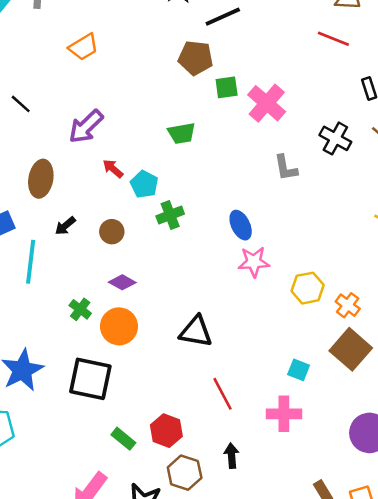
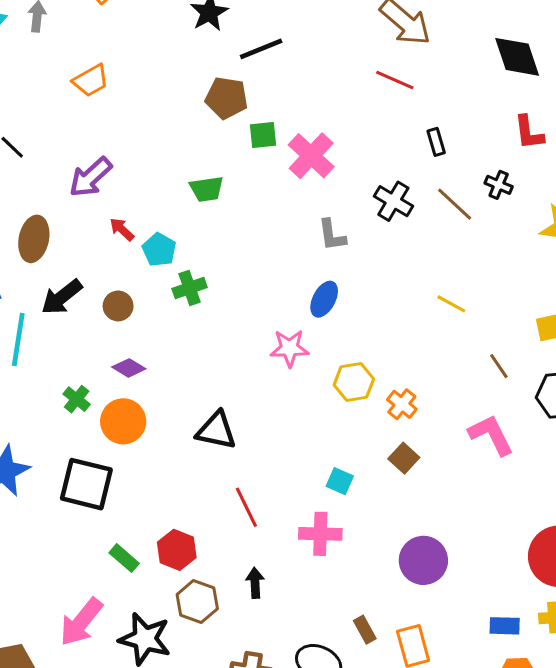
blue ellipse: (241, 225) -> (324, 299), moved, turned 52
black arrow: (65, 226) -> (62, 297), size x1.6
brown square: (351, 349) -> (404, 458), size x0.6

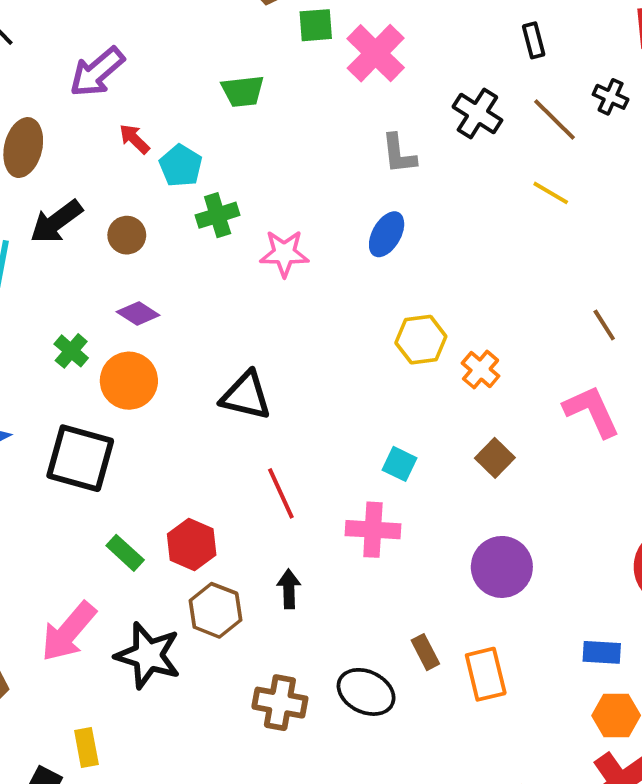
yellow line: (451, 304) -> (551, 193), moved
pink star: (289, 348) -> (284, 253), moved
brown square: (404, 458) -> (495, 458), moved

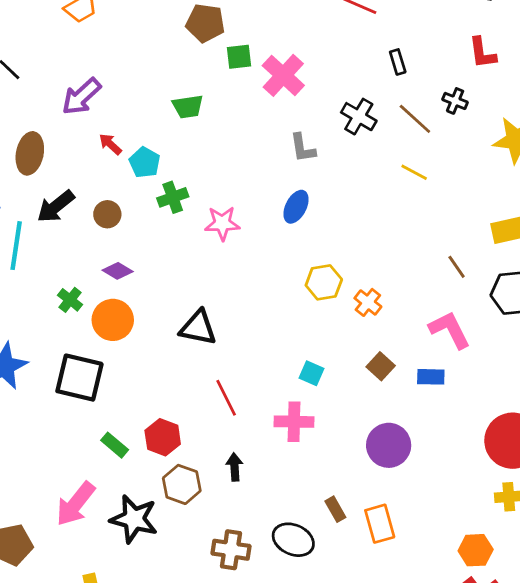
blue rectangle: (602, 652) -> (431, 377), moved

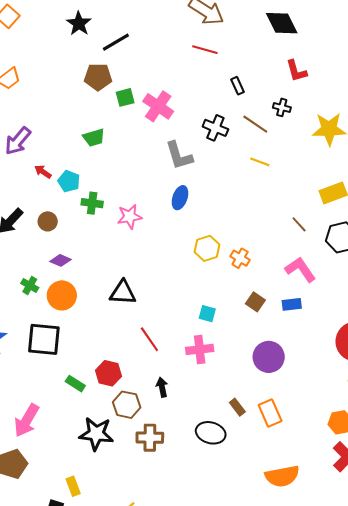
gray L-shape: (303, 148) -> (179, 156), size x1.4
green cross: (173, 197) -> (92, 203), turned 35
pink arrow: (76, 504) -> (27, 420), moved
brown cross: (231, 550) -> (150, 438), moved

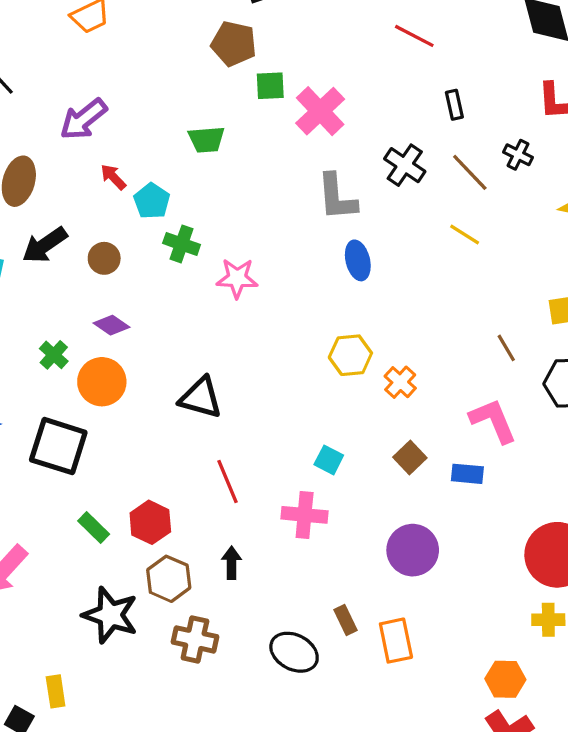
blue ellipse: (180, 198) -> (358, 260), moved, turned -45

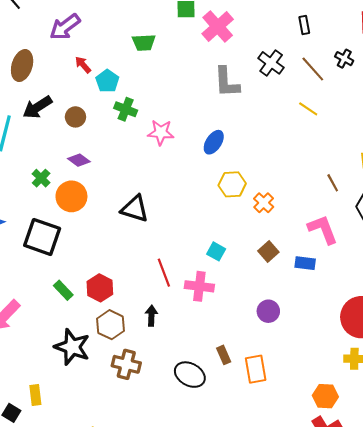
blue ellipse: (358, 260) -> (214, 142), moved, turned 45
red line: (227, 482) -> (164, 273), moved
purple circle: (413, 550) -> (268, 311), size x0.7

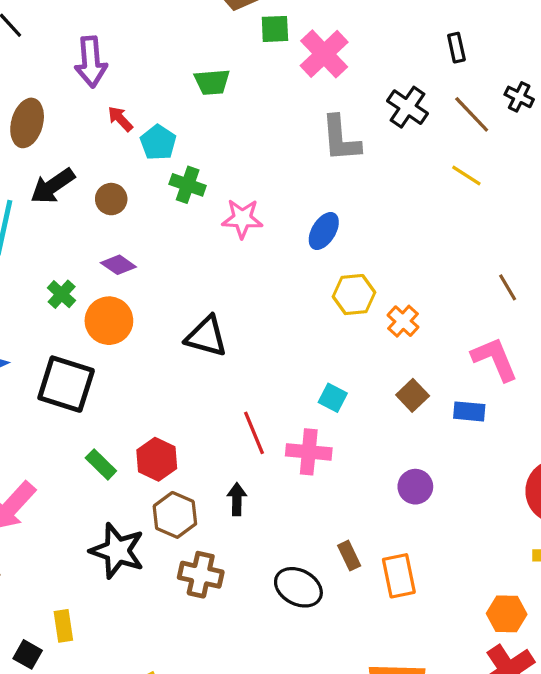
purple arrow: (65, 27) -> (91, 62), turned -56

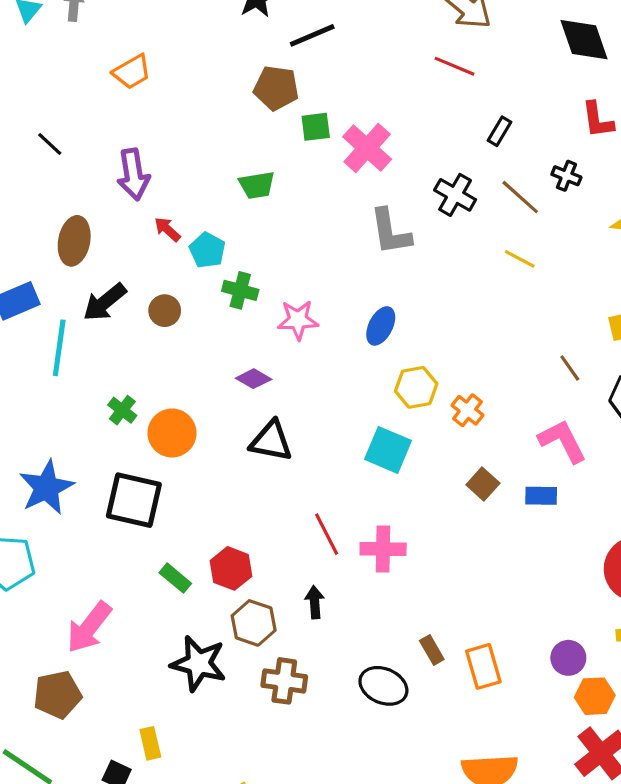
black rectangle: (456, 48) -> (500, 131), turned 48
purple diamond: (118, 265) -> (254, 379), moved
cyan square: (333, 398) -> (388, 450), moved, size x1.6
purple circle: (415, 487) -> (568, 658), moved

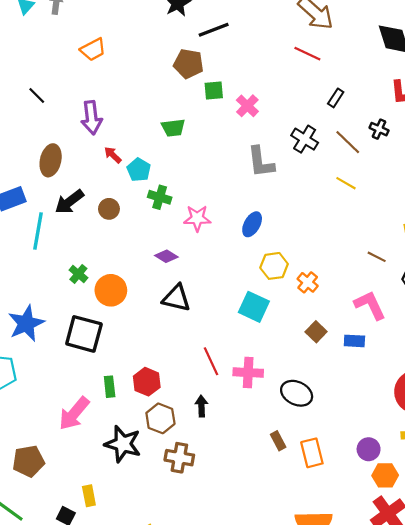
pink cross: (367, 148) -> (247, 106), size x0.7
brown line: (570, 368) -> (377, 257), turned -30
green rectangle: (175, 578) -> (110, 387), turned 42
pink arrow: (89, 627) -> (74, 413), moved
black ellipse: (383, 686) -> (297, 393), moved

